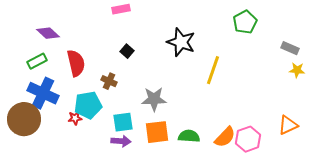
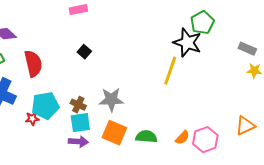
black star: (181, 42) -> (187, 43), moved
brown cross: (109, 81) -> (78, 105), moved
orange square: (157, 132) -> (114, 133), turned 30
orange semicircle: (225, 137) -> (182, 138), size x0.7

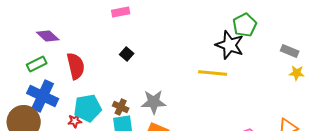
yellow line: (170, 71) -> (213, 73), turned 76

